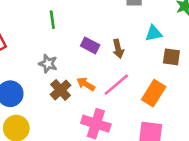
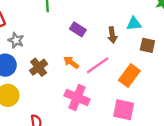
brown arrow: (118, 49) -> (112, 35), moved
gray star: (48, 64) -> (16, 40), moved
brown cross: (61, 90) -> (39, 67), moved

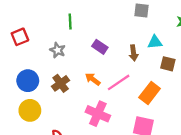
gray star: (16, 40) -> (58, 50), moved

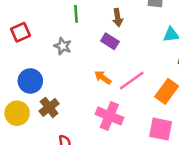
brown arrow: (134, 53) -> (118, 18), moved
brown cross: (61, 83) -> (49, 107), moved
yellow circle: (30, 110) -> (17, 113), moved

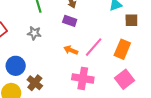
pink square: (161, 129) -> (125, 79), turned -36

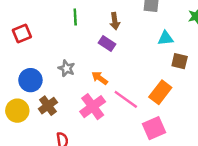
gray star: (34, 33) -> (66, 68), moved
pink line: (94, 47) -> (126, 99), moved, turned 70
pink cross: (83, 78) -> (93, 107), moved, turned 30

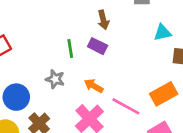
green line: (75, 17) -> (70, 48), moved
orange rectangle: (160, 92) -> (164, 94), turned 30

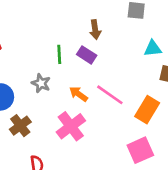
orange rectangle: (164, 94) -> (147, 110), turned -36
pink line: (126, 106) -> (110, 95), moved

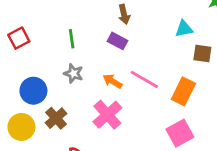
green line: (59, 54) -> (72, 39), moved

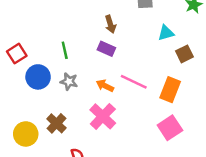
brown square: (202, 54) -> (184, 54), turned -30
blue circle: (33, 91) -> (38, 77), moved

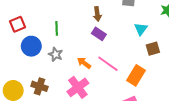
cyan triangle: (166, 33) -> (141, 29), turned -48
purple rectangle: (106, 49) -> (99, 34), moved
brown cross: (56, 123) -> (39, 86), turned -35

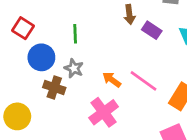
red square: (17, 24) -> (23, 28), turned -35
purple rectangle: (99, 34) -> (152, 30), moved
brown cross: (39, 86) -> (54, 88), moved

